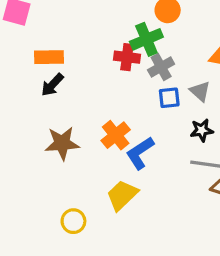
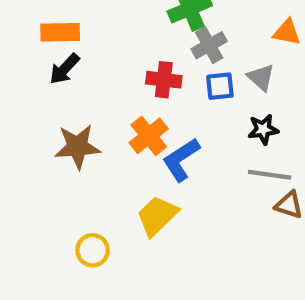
red cross: (127, 57) -> (164, 80), moved

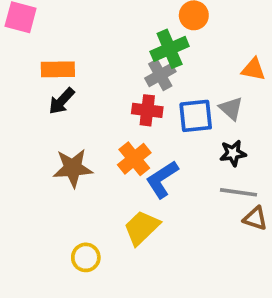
gray cross: (209, 45) -> (160, 75), moved
blue square: (220, 86) -> (196, 116), size x1.4

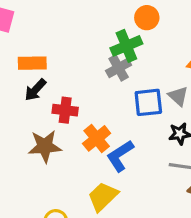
red cross: (147, 110) -> (65, 110), moved

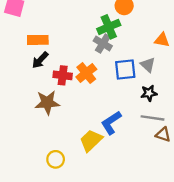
gray cross: (119, 68) -> (103, 43), turned -30
orange cross: (97, 138) -> (86, 73), moved
blue L-shape: (120, 156) -> (111, 123), moved

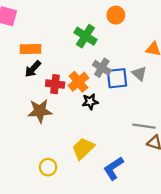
green cross: (109, 27) -> (85, 36), moved, turned -35
gray cross: (103, 43) -> (102, 68), moved
black star: (149, 93) -> (90, 102), moved
blue L-shape: (111, 123) -> (114, 168), moved

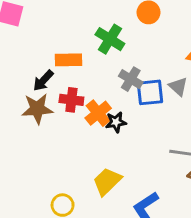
orange rectangle: (30, 49) -> (68, 60), moved
orange cross: (78, 82) -> (98, 113), moved
brown star: (40, 111) -> (37, 109), moved

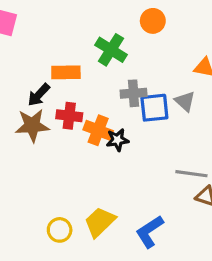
gray cross: (131, 79) -> (134, 93), turned -35
orange cross: (98, 113) -> (98, 130), turned -30
yellow trapezoid: (107, 181) -> (100, 222), moved

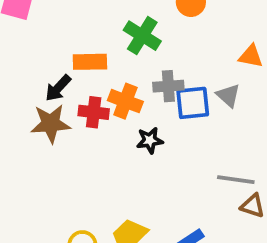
orange cross: (98, 130) -> (125, 101), moved

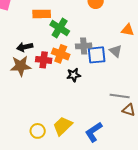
green cross: (142, 36) -> (60, 28), moved
orange rectangle: (90, 62) -> (42, 14), moved
black arrow: (58, 88) -> (25, 47), turned 35

